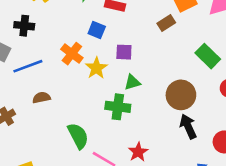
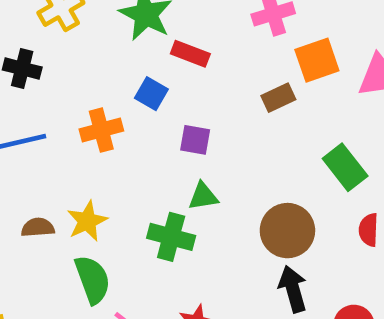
orange cross: (72, 54) -> (101, 130), turned 30
yellow star: (96, 68) -> (87, 221), moved
brown semicircle: (41, 98) -> (38, 227), moved

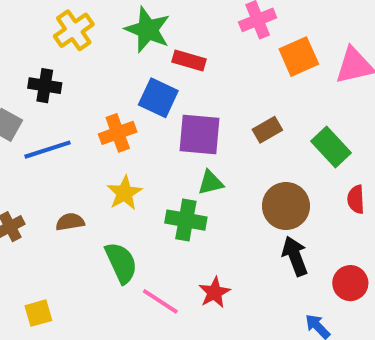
blue square: (151, 94) -> (158, 98), size x1.4
brown rectangle: (278, 98) -> (267, 130), moved
purple square: (195, 140) -> (199, 134), size x1.6
yellow star: (87, 221) -> (125, 193), moved

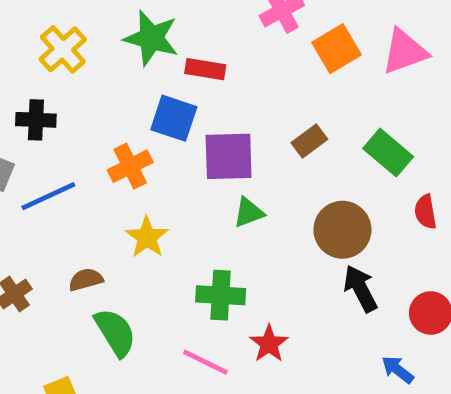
green cross: (186, 220) -> (221, 295), moved
green semicircle: (121, 263) -> (115, 332), moved

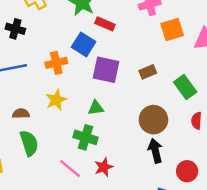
green triangle: (249, 212) -> (96, 108), moved

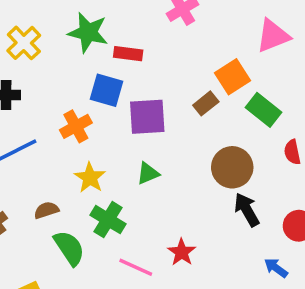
orange square: (172, 30) -> (232, 77), moved
green cross: (86, 137) -> (108, 220), moved, turned 30

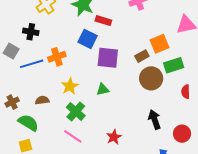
green rectangle: (263, 110) -> (174, 65), turned -66
orange cross: (76, 126) -> (57, 57), moved
brown circle: (232, 167) -> (151, 78), moved
green semicircle: (69, 248) -> (28, 123), moved, turned -35
pink line: (136, 267) -> (73, 136), moved

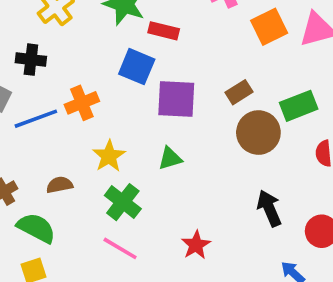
orange square: (159, 44) -> (269, 27), moved

